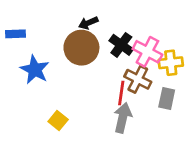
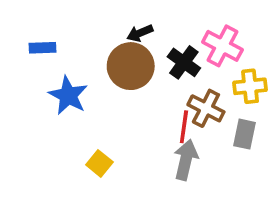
pink cross: (147, 52) -> (222, 46), moved

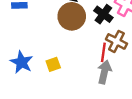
blue star: (68, 95) -> (22, 62), moved
yellow square: (99, 163) -> (53, 64), moved, turned 32

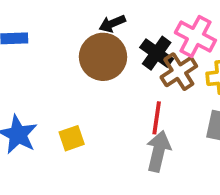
brown cross: (116, 41) -> (179, 72), moved, turned 30

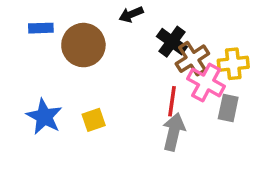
pink cross: (195, 36) -> (206, 83), moved
brown circle: (103, 57) -> (83, 45), moved

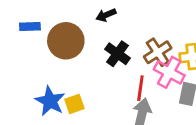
black cross: (172, 42) -> (117, 54), moved
blue star: (44, 117) -> (50, 101), moved

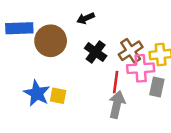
blue rectangle: (30, 26) -> (19, 28), size x1.5
pink cross: (169, 72) -> (141, 68), turned -32
yellow square: (74, 104) -> (58, 96), turned 30

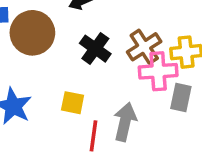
red line: (116, 82) -> (94, 136), moved
yellow square: (58, 96) -> (73, 103), moved

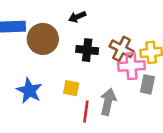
brown cross: (144, 47) -> (122, 49), turned -30
black cross: (95, 49) -> (87, 50), turned -30

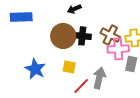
brown circle: (43, 39) -> (63, 36), moved
red line: (86, 112) -> (81, 86), turned 36

